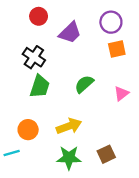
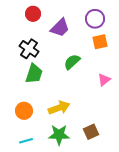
green semicircle: (84, 84) -> (72, 62), moved
cyan line: (12, 153) -> (26, 141), moved

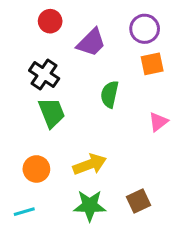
green semicircle: (72, 62) -> (110, 94), turned -36
green trapezoid: (34, 74) -> (52, 113), turned -40
cyan line: (26, 141) -> (24, 212), moved

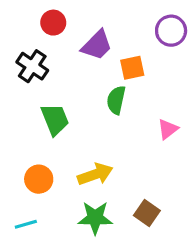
purple circle: (145, 29) -> (171, 31), moved
orange square: (152, 64) -> (132, 68), moved
black cross: (44, 75) -> (32, 66), moved
brown square: (138, 201) -> (147, 213), turned -30

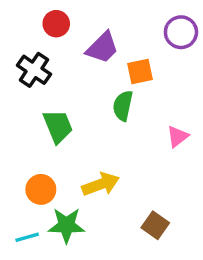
green star: (95, 218) -> (66, 225), moved

